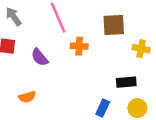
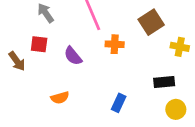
brown square: (114, 25) -> (151, 22), turned -30
blue rectangle: (103, 108) -> (119, 103), moved

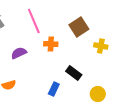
purple semicircle: (73, 56) -> (19, 53), turned 105
black rectangle: (164, 82) -> (74, 73), moved, turned 42

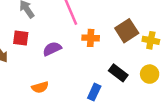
brown square: (79, 27) -> (127, 31), moved
yellow circle: (98, 94) -> (150, 74), moved

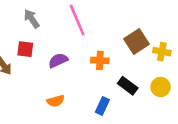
orange cross: (91, 38) -> (100, 60), moved
orange semicircle: (40, 87) -> (56, 101), moved

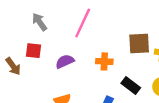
pink line: (77, 20) -> (83, 23), turned 48
brown square: (137, 41) -> (139, 43), turned 30

